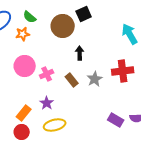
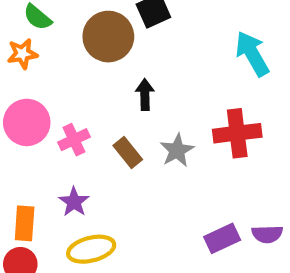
orange rectangle: (24, 113) -> (25, 223), turned -35
purple rectangle: (116, 120) -> (222, 238), turned -56

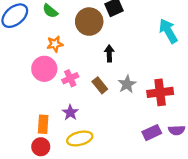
orange star: (22, 54) -> (55, 44), moved
red cross: (237, 133) -> (160, 92), moved

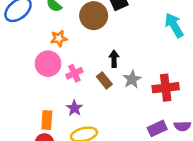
black arrow: (109, 53) -> (114, 59), moved

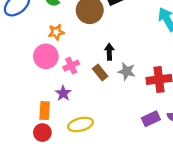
gray star: (132, 79) -> (127, 71), turned -30
purple star: (74, 108) -> (63, 93), moved

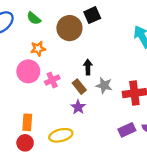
purple star: (63, 93) -> (78, 107), moved

